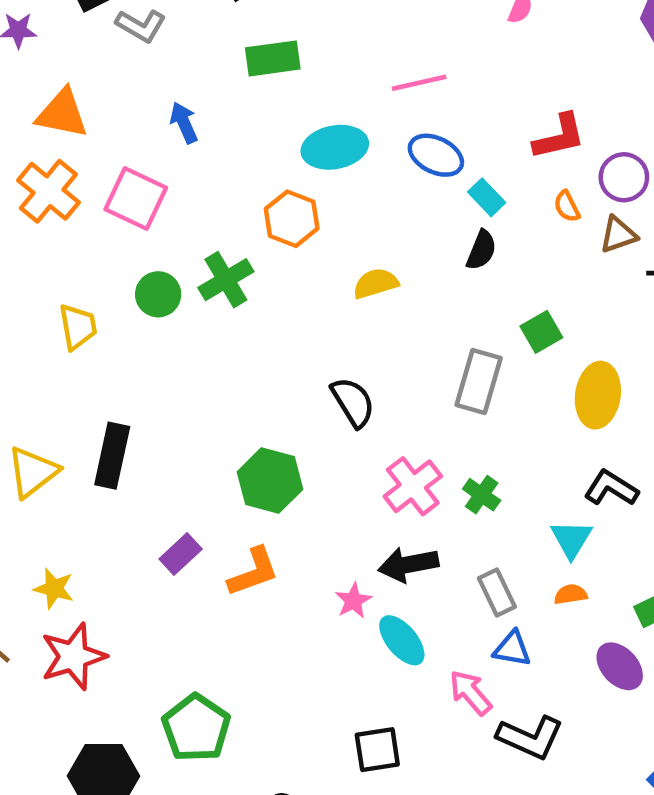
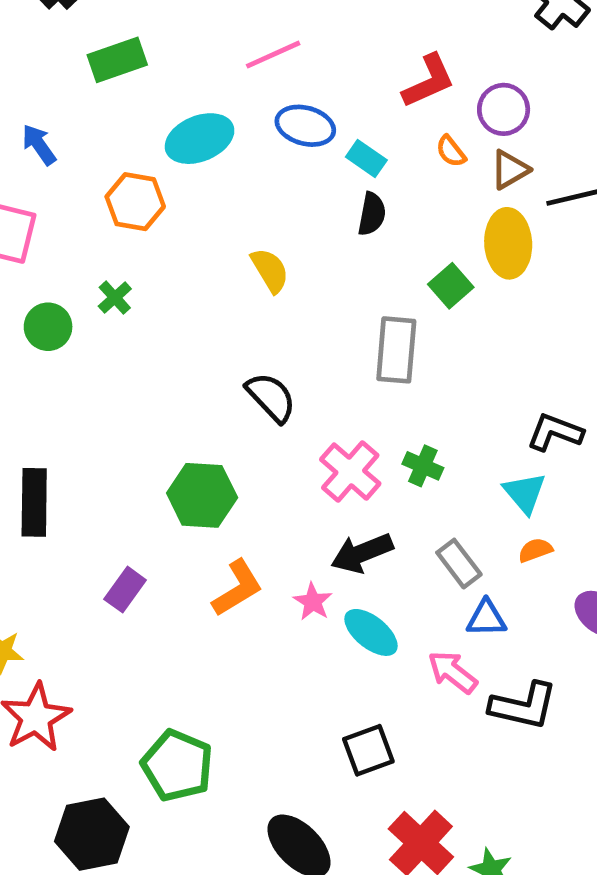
orange hexagon: (292, 219) -> (135, 202), moved
green cross: (226, 280) -> (115, 298), size x0.6
yellow semicircle: (376, 283) -> (270, 270), turned 87
yellow ellipse: (598, 395) -> (508, 243), moved
orange L-shape: (253, 572) -> (237, 588), moved

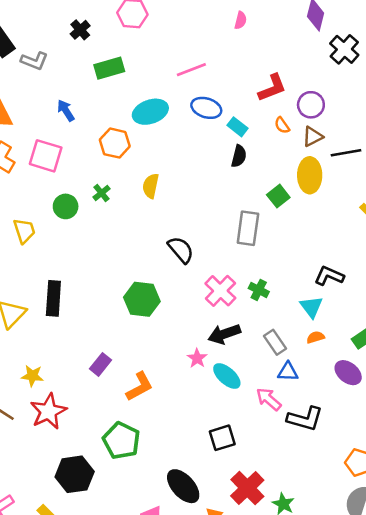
yellow semicircle: (270, 270) -> (151, 186), moved, turned -140
orange L-shape: (237, 588) -> (140, 386), moved
purple rectangle: (125, 590) -> (100, 364), moved

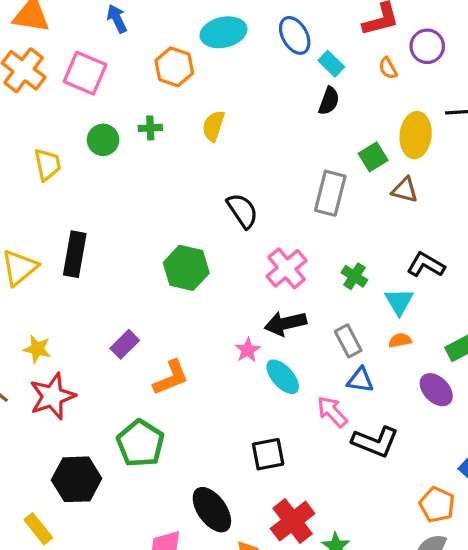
blue ellipse: (206, 108) -> (295, 35), turned 36
brown triangle: (313, 137) -> (405, 190), moved, turned 35
green cross: (101, 193) -> (150, 128), turned 30
green cross: (259, 290) -> (354, 276), moved

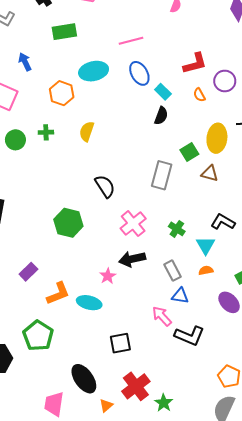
cyan ellipse: (283, 377) -> (89, 303), moved, turned -35

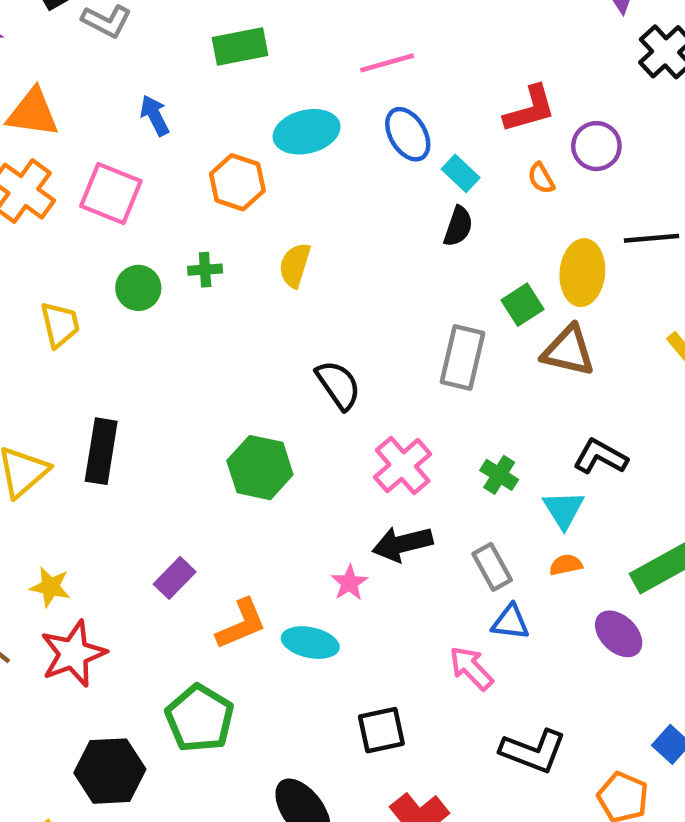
brown triangle: (210, 173) -> (568, 351), size x1.4
black L-shape: (189, 336) -> (533, 751), moved

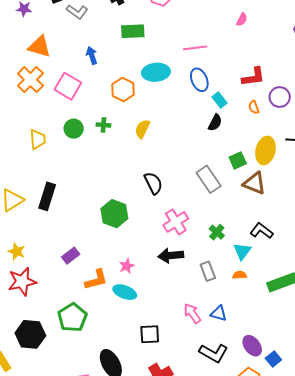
gray rectangle: (463, 358) -> (209, 179), turned -56
pink star: (349, 583) -> (127, 266), moved
blue triangle: (510, 622) -> (219, 313), moved
purple ellipse: (619, 634) -> (252, 346), moved

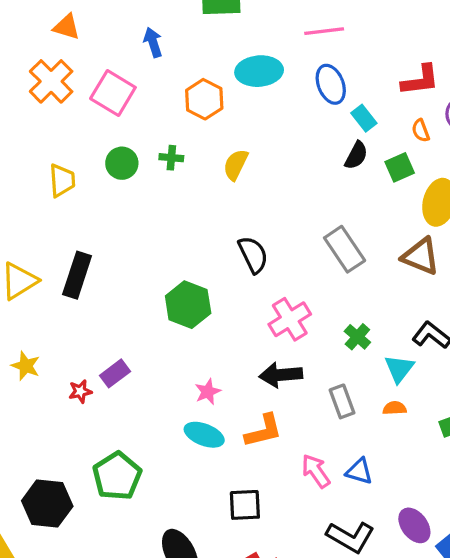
orange triangle: (39, 47) -> (67, 27), size x0.7
green square: (238, 160) -> (400, 167), moved
orange L-shape: (96, 280) -> (263, 431), moved
red star: (22, 282) -> (80, 391), moved, size x0.5

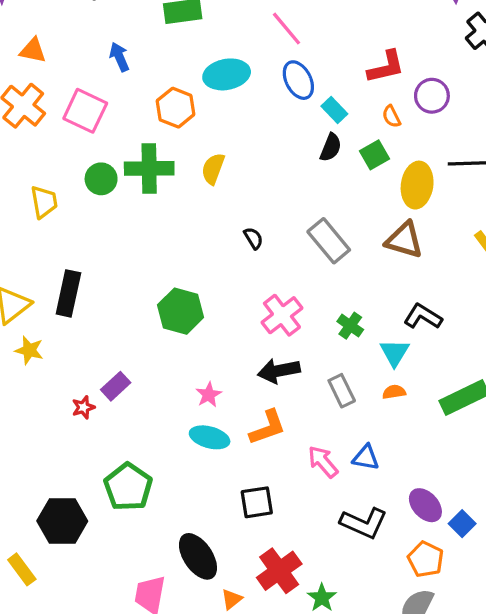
pink line: (324, 31) -> (286, 29), turned 63
green cross: (171, 158) -> (149, 168), size x2.0
black semicircle: (253, 255) -> (253, 238), moved, size x0.6
yellow star: (26, 366) -> (29, 350), moved

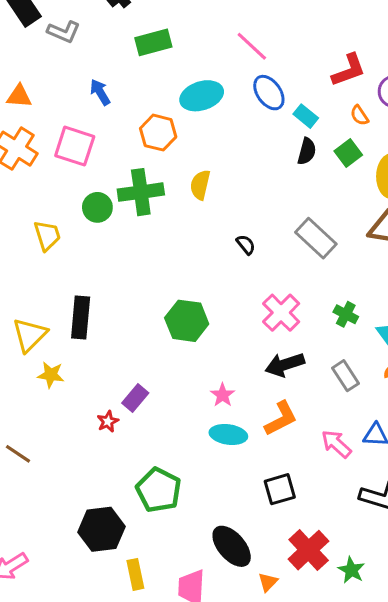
yellow rectangle: (22, 569) -> (135, 574), moved, turned 32

